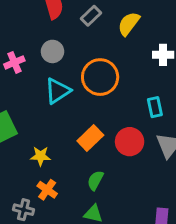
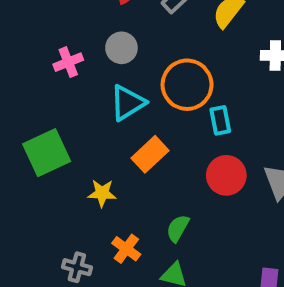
cyan rectangle: (155, 107) -> (220, 120), moved
orange rectangle: (90, 138) -> (150, 154), moved
orange cross: (47, 190) -> (126, 249), moved

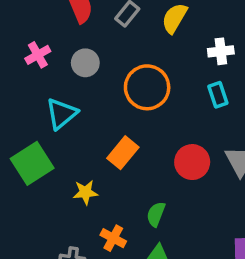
pink cross: (68, 62) -> (38, 55), moved
cyan triangle: (128, 103) -> (62, 114), moved
cyan rectangle: (220, 120) -> (218, 95), moved

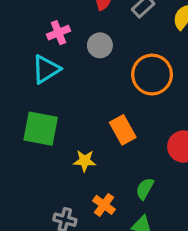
cyan triangle: (62, 114) -> (46, 69), moved
orange rectangle: (123, 153) -> (123, 130), turned -76
green square: (32, 163) -> (41, 129), turned 36

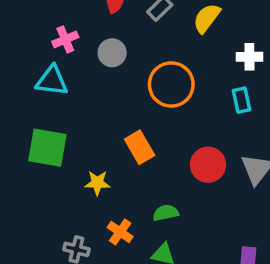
cyan triangle: (46, 69) -> (52, 81), turned 40
green semicircle: (145, 189) -> (166, 213), turned 50

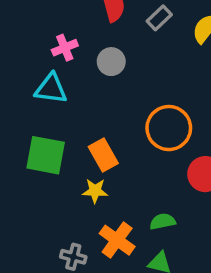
orange circle: (171, 84) -> (169, 128), moved
orange rectangle: (140, 147) -> (103, 155), moved
orange cross: (120, 232) -> (117, 240), size x1.4

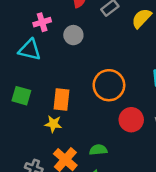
green square: (46, 155) -> (21, 96), size x0.7
orange rectangle: (103, 155) -> (61, 99), turned 30

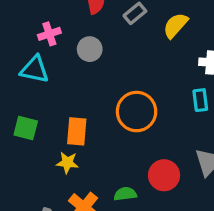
red circle: (131, 120) -> (164, 175), moved

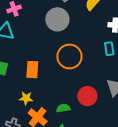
gray circle: (90, 49) -> (57, 19), moved, size x1.5
yellow star: (67, 163) -> (26, 98), moved

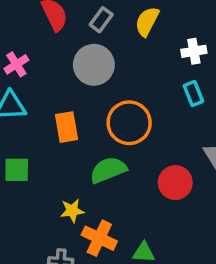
orange rectangle: (32, 70) -> (66, 127), moved
green semicircle: (63, 108) -> (108, 170), moved, size x1.5

